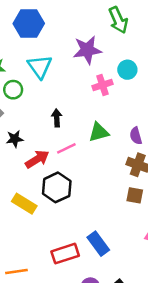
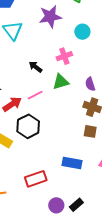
pink cross: (102, 85) -> (64, 56), moved
black arrow: (57, 118) -> (36, 67), moved, turned -48
blue rectangle: (98, 244) -> (72, 163), moved, turned -42

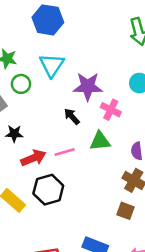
purple star: (50, 17) -> (88, 86), moved
pink cross: (64, 56) -> (111, 110), turned 35

